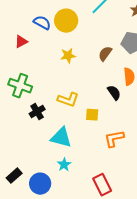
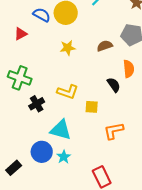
brown semicircle: (105, 54) -> (105, 46), turned 35
blue circle: (40, 184) -> (42, 152), moved

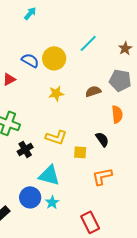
black semicircle: (114, 85) -> (102, 139), moved

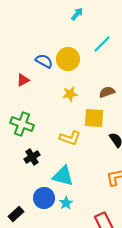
cyan arrow: (30, 13) -> (77, 14), moved
black cross: (25, 149) -> (32, 157), moved
yellow square: (80, 152) -> (94, 118), moved, size x1.5

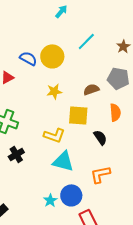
cyan triangle: (63, 176) -> (63, 161), moved
blue circle: (44, 198) -> (71, 195), moved

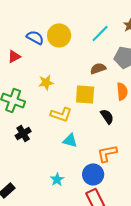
cyan line: (86, 41) -> (100, 33), moved
yellow star: (54, 91) -> (46, 82), moved
cyan triangle: (63, 161) -> (70, 140), size x0.7
blue circle: (71, 195) -> (93, 174), moved

